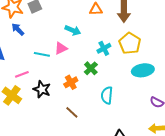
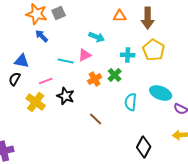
cyan cross: (104, 48) -> (128, 55), turned 32
cyan ellipse: (143, 70) -> (161, 93), moved, turned 30
orange cross: (71, 82) -> (95, 79), moved

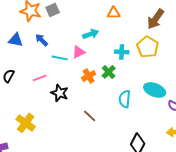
brown arrow: (148, 18) -> (156, 19), moved, turned 35
blue arrow: (42, 36) -> (42, 40), moved
cyan arrow: (97, 37) -> (91, 34), turned -42
blue triangle: (22, 61) -> (16, 40), moved
yellow cross: (36, 102) -> (26, 123), moved

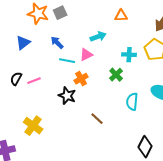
blue triangle: (16, 40) -> (23, 43), turned -49
blue arrow: (42, 40) -> (57, 43), moved
orange cross: (89, 76) -> (81, 79), moved
pink line: (40, 78) -> (34, 81), moved

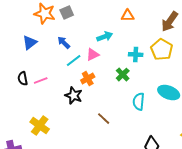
cyan line: (67, 61) -> (74, 61), turned -49
black semicircle: (16, 79) -> (23, 79), turned -40

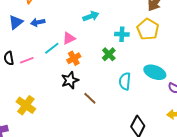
blue arrow: (64, 43) -> (38, 22), moved, turned -56
pink triangle: (93, 55) -> (69, 38), moved
cyan line: (74, 61) -> (52, 48), moved
black star: (74, 96) -> (70, 80), moved, turned 30

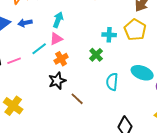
cyan arrow: (91, 16) -> (58, 20), moved, turned -49

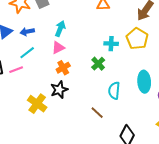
cyan line: (39, 49) -> (27, 53), moved
cyan ellipse: (142, 73) -> (144, 82), turned 65
brown line: (77, 99) -> (97, 113), moved
yellow cross: (13, 106) -> (37, 104), moved

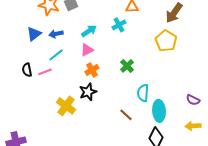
cyan arrow: (60, 29) -> (89, 31), turned 35
cyan cross: (111, 44) -> (119, 25), moved, turned -32
cyan ellipse: (144, 82) -> (159, 111), moved

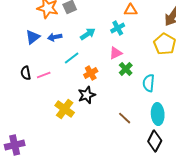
pink triangle: (87, 50) -> (116, 53), moved
cyan line: (56, 55) -> (72, 58), moved
cyan semicircle: (143, 93) -> (149, 83), moved

